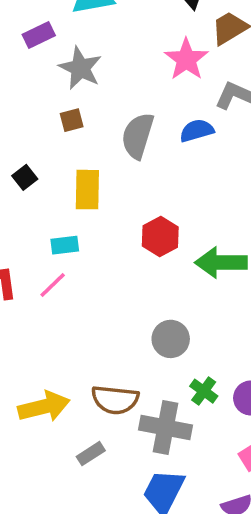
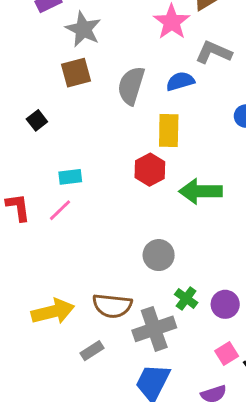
brown square: (72, 120) -> (76, 73), size x1.5
yellow rectangle: (87, 190) -> (169, 131), moved
gray cross: (165, 428) -> (154, 329), turned -30

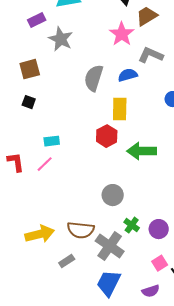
brown square: (76, 73) -> (30, 69), moved
black square: (37, 120) -> (29, 102), turned -32
gray cross: (154, 329) -> (110, 246), turned -36

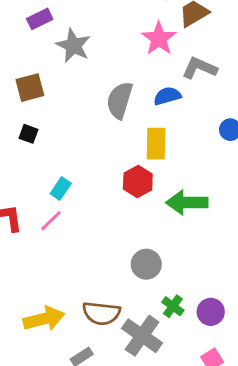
cyan rectangle: (52, 141) -> (61, 188), turned -49

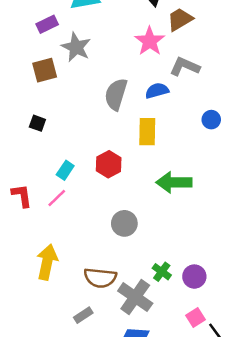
brown square: (30, 88) -> (45, 70), moved
red hexagon: (138, 181) -> (109, 164), moved
gray circle: (146, 264) -> (124, 223), moved
yellow arrow: (44, 319) -> (47, 262), moved, turned -64

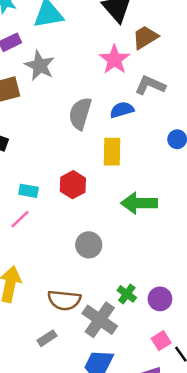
cyan rectangle: (65, 170) -> (29, 191), turned 66

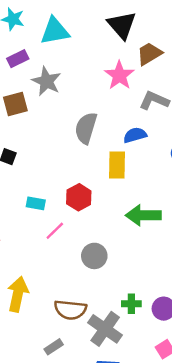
blue semicircle: (122, 110) -> (135, 135), moved
pink line: (20, 219) -> (55, 231), moved
green cross: (127, 294) -> (131, 304), turned -36

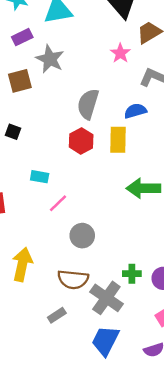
pink star: (119, 75) -> (120, 53), size x0.7
red hexagon: (79, 197) -> (81, 141), moved
gray circle: (94, 256) -> (82, 236), moved

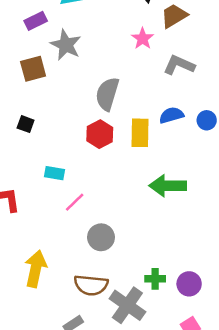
blue semicircle: (135, 111) -> (171, 115), moved

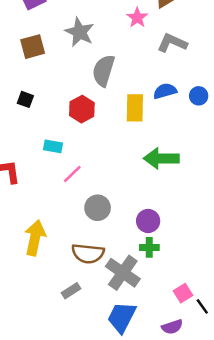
gray star: (66, 45) -> (79, 32), moved
red hexagon: (100, 134) -> (82, 109), moved
purple circle: (189, 284) -> (148, 221), moved

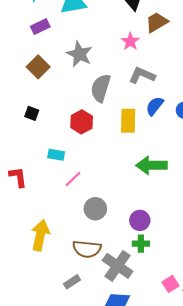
gray L-shape: (172, 43) -> (142, 75), moved
brown square: (33, 47) -> (38, 67), turned -30
blue semicircle: (165, 91) -> (155, 106), turned -36

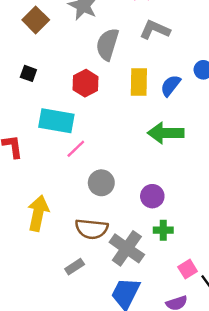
blue semicircle: (155, 106) -> (171, 86), moved
cyan rectangle: (56, 155) -> (56, 121), size x1.8
green cross: (141, 244) -> (163, 230), moved

